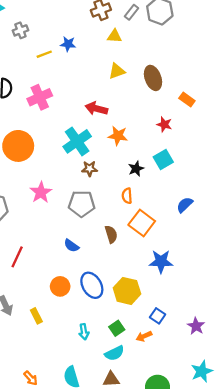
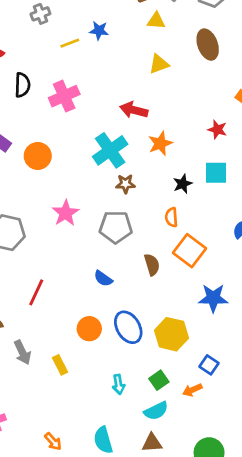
brown ellipse: (153, 78) -> (208, 45), moved
orange star: (118, 136) -> (160, 143), turned -30
orange circle: (18, 146) -> (38, 156), size x0.7
cyan square: (163, 160) -> (216, 173), turned 30

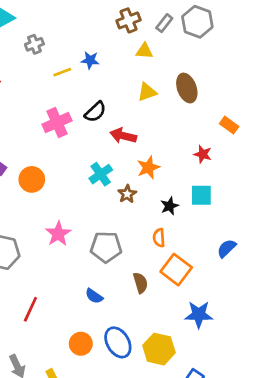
brown ellipse: (208, 45) -> (187, 88), moved
black semicircle: (22, 85) -> (95, 112), moved, turned 45
cyan cross: (110, 150) -> (101, 174), size x0.7
brown star: (125, 184) -> (127, 194), moved, turned -30

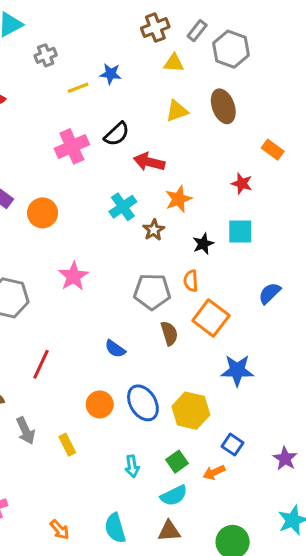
gray hexagon: (197, 22) -> (231, 49), moved
gray pentagon: (106, 247) -> (152, 292), moved

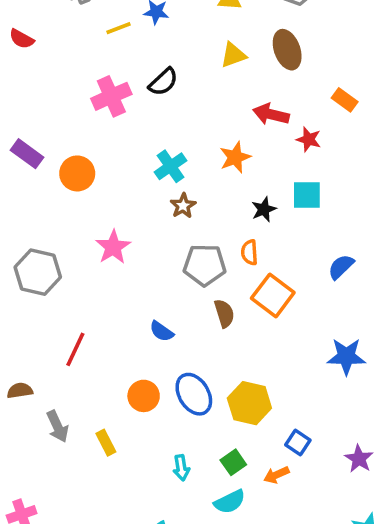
red arrow: (149, 162) -> (271, 114), moved
brown star: (154, 230) -> (183, 206), moved
blue star: (237, 370) -> (346, 356), moved

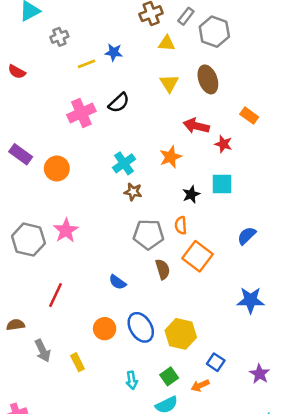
yellow triangle: (233, 55) -> (169, 83), turned -42
brown star: (183, 206) -> (133, 192), turned -30
pink star: (113, 247) -> (66, 231), moved

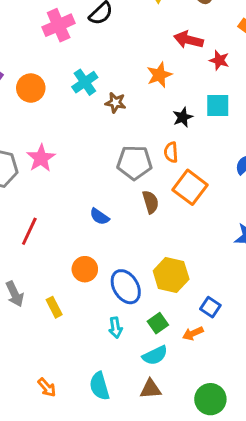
cyan cross: (124, 163) -> (85, 82), moved
brown star: (133, 192) -> (115, 103), moved
blue ellipse: (141, 327) -> (126, 287), moved

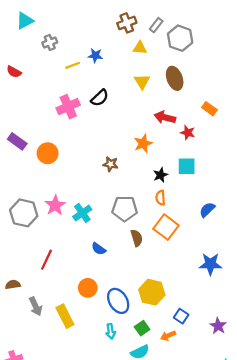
cyan cross: (85, 82) -> (82, 213), moved
orange semicircle: (171, 152) -> (161, 198), moved
yellow rectangle: (54, 307) -> (65, 316), size x1.5

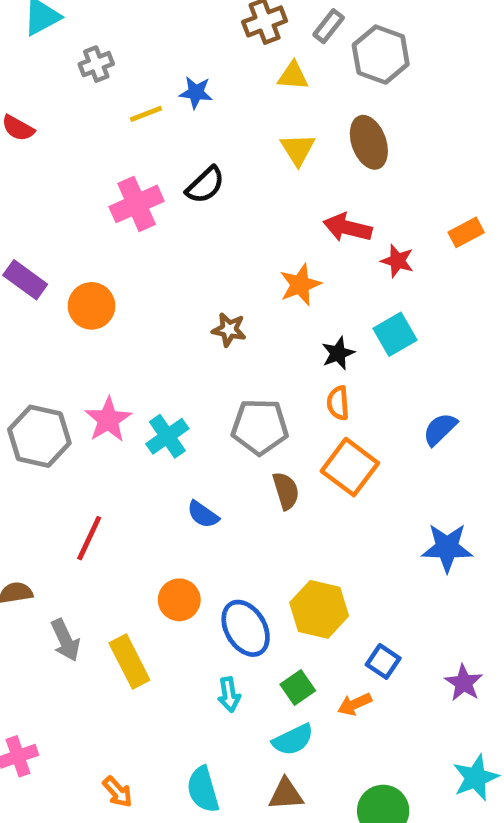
orange rectangle: (209, 109) -> (466, 232), moved, turned -64
cyan square: (187, 166) -> (395, 334), turned -30

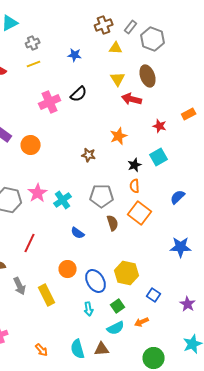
yellow line: (146, 114) -> (34, 64), moved
red arrow: (348, 228) -> (132, 99), moved
orange arrow: (355, 704) -> (142, 322), moved
brown triangle: (286, 794) -> (102, 349), moved

